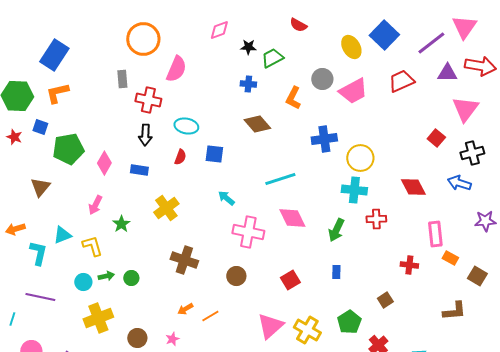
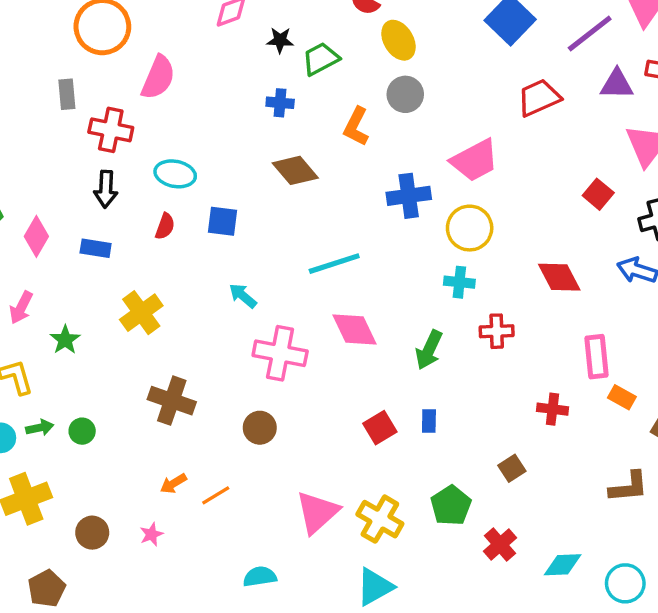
yellow ellipse: (351, 47) -> (398, 40), moved
pink trapezoid: (353, 91) -> (475, 160), moved
cyan cross: (354, 190) -> (459, 282), size x0.7
red square: (290, 280) -> (380, 428), moved

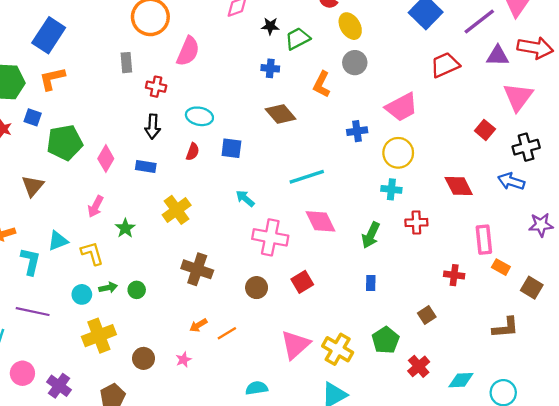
red cross: (111, 130) -> (156, 87), size x0.7
blue cross: (409, 196) -> (357, 131), size x0.7
red square: (380, 428) -> (302, 282), moved

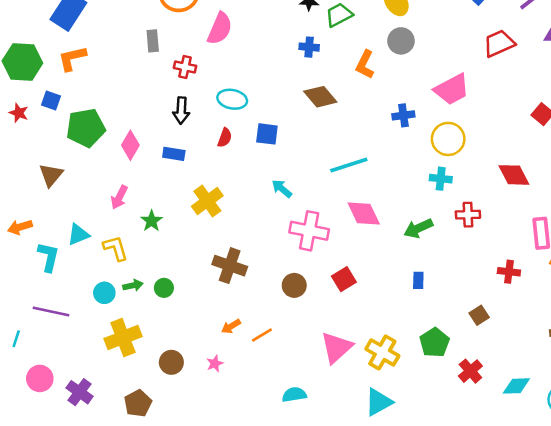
green arrow: (371, 235) -> (418, 228), turned 40

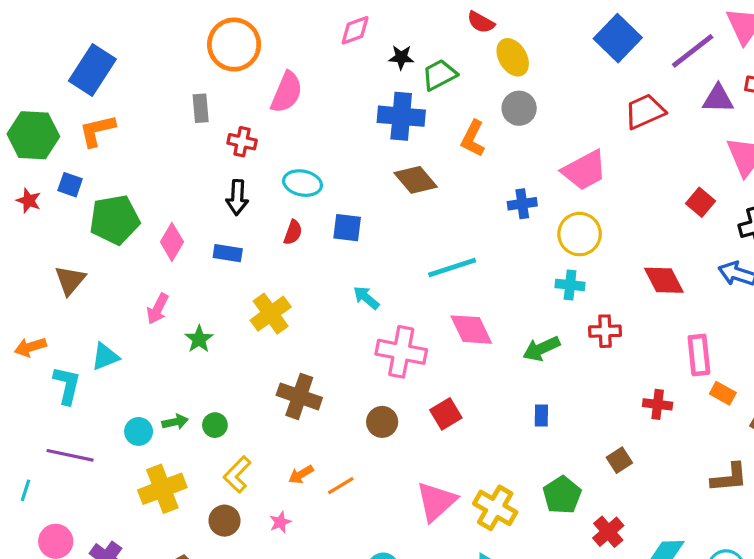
blue cross: (309, 47) -> (401, 116), size x1.8
yellow L-shape: (116, 248) -> (237, 474), moved, turned -120

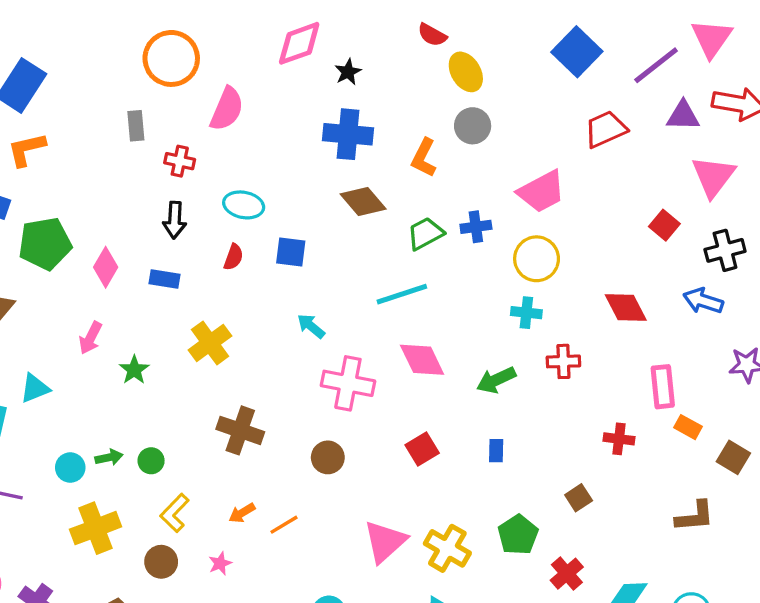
pink diamond: (355, 30) -> (299, 43), size x1.4
black star: (401, 57) -> (348, 72), turned -30
green trapezoid: (439, 75) -> (425, 234), moved
red square: (446, 414) -> (422, 449), moved

